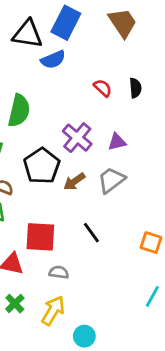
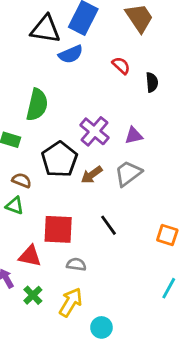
red semicircle: (103, 88) -> (121, 66), moved

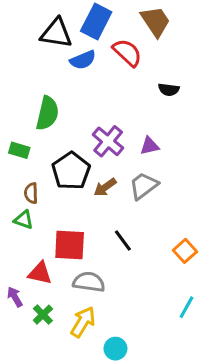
red semicircle: (121, 66) -> (127, 53), moved, size x1.5
black semicircle: (152, 82) -> (169, 90), turned 102
brown semicircle: (22, 180) -> (31, 193), turned -114
orange square: (167, 235) -> (185, 251), turned 30
gray semicircle: (76, 264) -> (89, 282), size x1.5

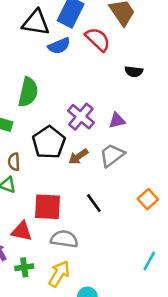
orange square: (185, 251) -> (148, 199), moved
green cross: (43, 315) -> (24, 267), turned 36

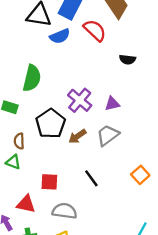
red square: (47, 207) -> (49, 182), size x0.7

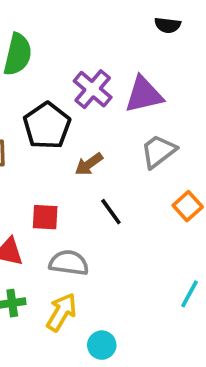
purple triangle: (112, 104) -> (144, 95), size x1.6
gray trapezoid: (108, 135) -> (158, 151), moved
brown arrow: (77, 136) -> (89, 164), moved

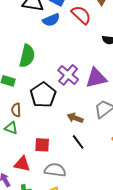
brown arrow: (89, 164) -> (75, 118), moved, turned 56

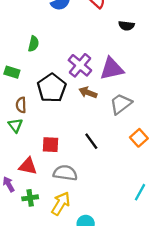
green semicircle: (27, 56) -> (34, 44), size x0.6
brown arrow: (75, 118) -> (88, 92), moved
green triangle: (11, 128) -> (15, 125), turned 32

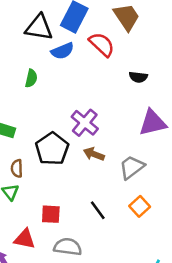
green semicircle: (34, 44) -> (31, 78), moved
purple triangle: (112, 69) -> (153, 123), moved
orange square: (139, 138) -> (140, 206), moved

